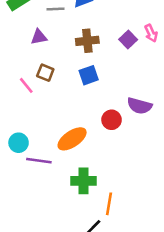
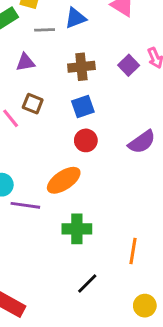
purple semicircle: (140, 106) -> (142, 142), turned -50
red circle: (112, 120) -> (86, 140), moved
orange line: (109, 204) -> (133, 251), moved

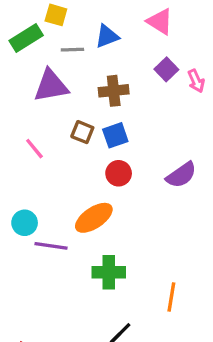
purple triangle: (25, 62) -> (51, 86), size x1.6
purple square: (129, 65) -> (166, 69), moved
brown square: (33, 104) -> (82, 132), moved

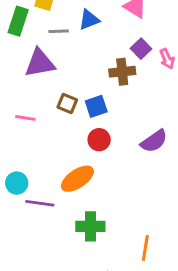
green rectangle: (26, 38) -> (18, 21), turned -40
brown cross: (114, 91) -> (122, 72), moved
pink line: (34, 149) -> (25, 118), turned -42

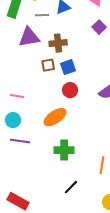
brown cross: (122, 72) -> (58, 43), moved
brown square: (67, 104) -> (48, 65), turned -32
pink line: (25, 118) -> (17, 96), moved
purple line: (40, 203) -> (20, 141), moved

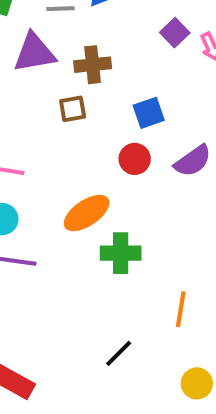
blue square: (68, 67) -> (149, 113), moved
red circle: (70, 90) -> (135, 159), moved
green cross: (64, 150) -> (121, 253), moved

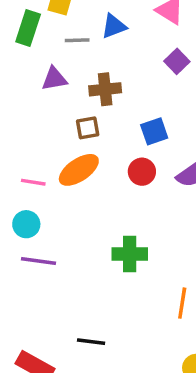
purple triangle: (34, 53) -> (54, 79), size x0.7
orange ellipse: (87, 213) -> (79, 170), moved
black line: (119, 353) -> (91, 342), moved, turned 52

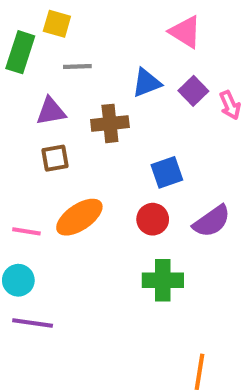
blue triangle: (114, 26) -> (147, 83), moved
brown square: (88, 128) -> (55, 158), moved
green cross: (130, 254) -> (163, 280), moved

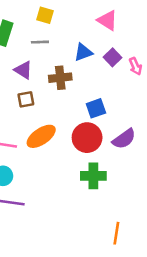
yellow square: (57, 24) -> (45, 15), moved
purple triangle: (51, 111) -> (23, 70), turned 42
red circle: (153, 219) -> (87, 138), size x1.5

